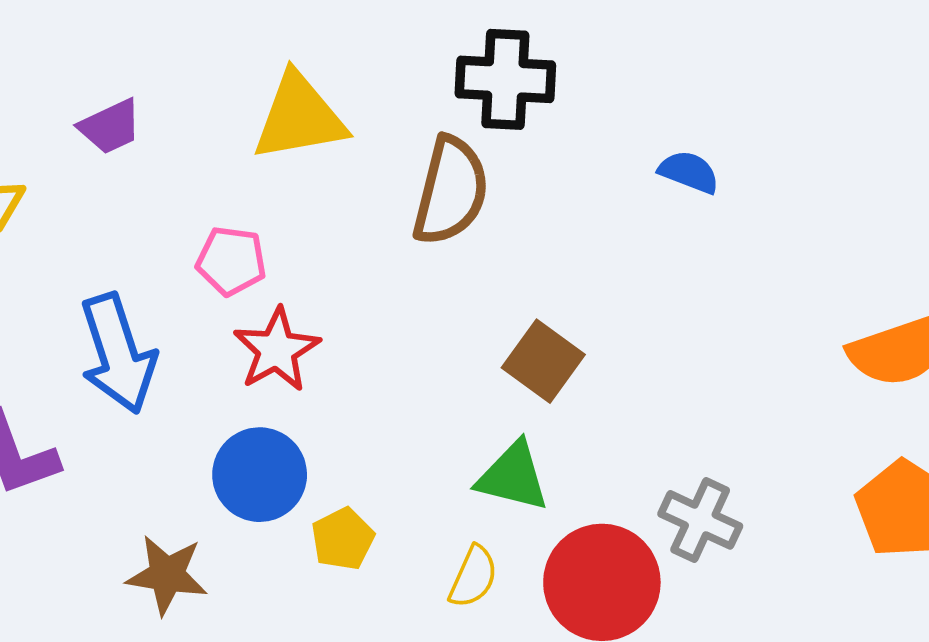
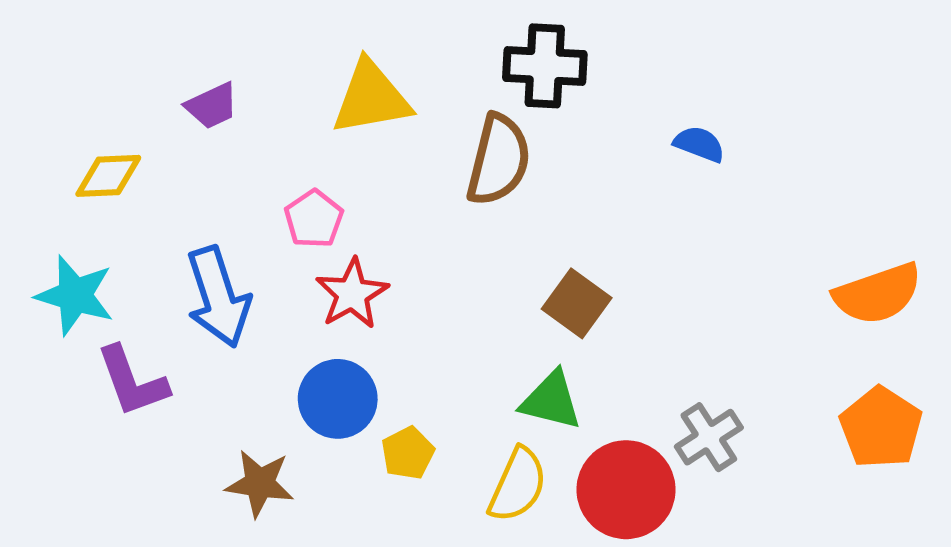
pink pentagon: (231, 261) -> (314, 219), turned 30
gray cross: (700, 520) -> (709, 437), turned 32
yellow semicircle: (473, 577) -> (518, 485), size x1.4

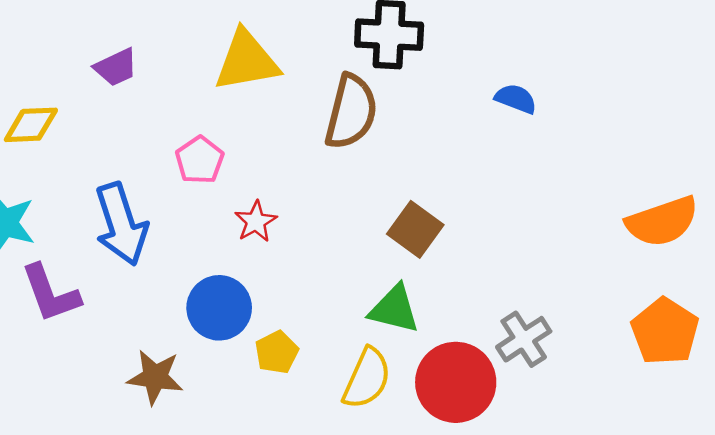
red star: (352, 294) -> (256, 222), moved, size x0.7

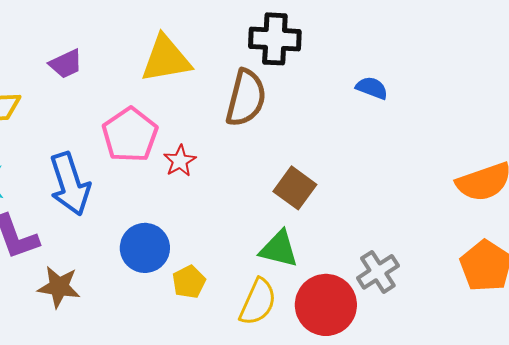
pink pentagon: (200, 160) -> (130, 135), size x1.5
red star: (256, 222) -> (180, 161), moved
brown star: (155, 377) -> (59, 287), moved

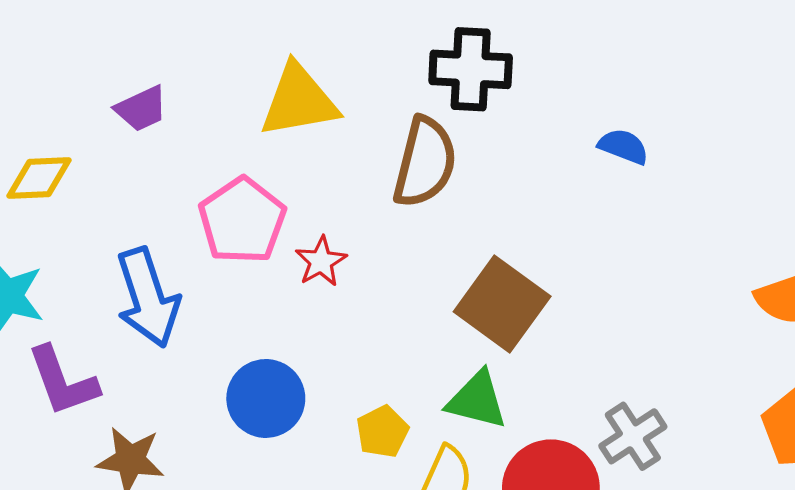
brown square: (295, 188) -> (502, 304), size x1.4
yellow pentagon: (189, 282) -> (382, 432), moved

